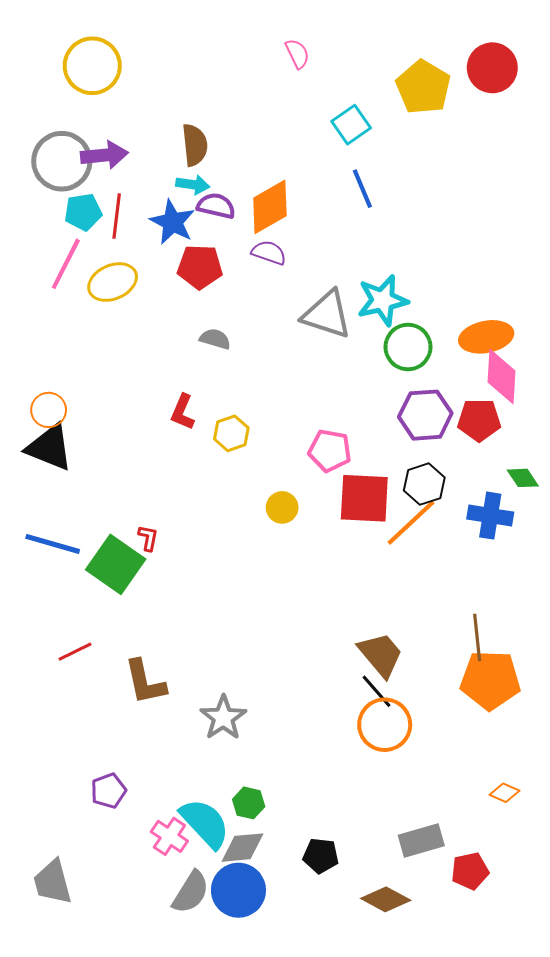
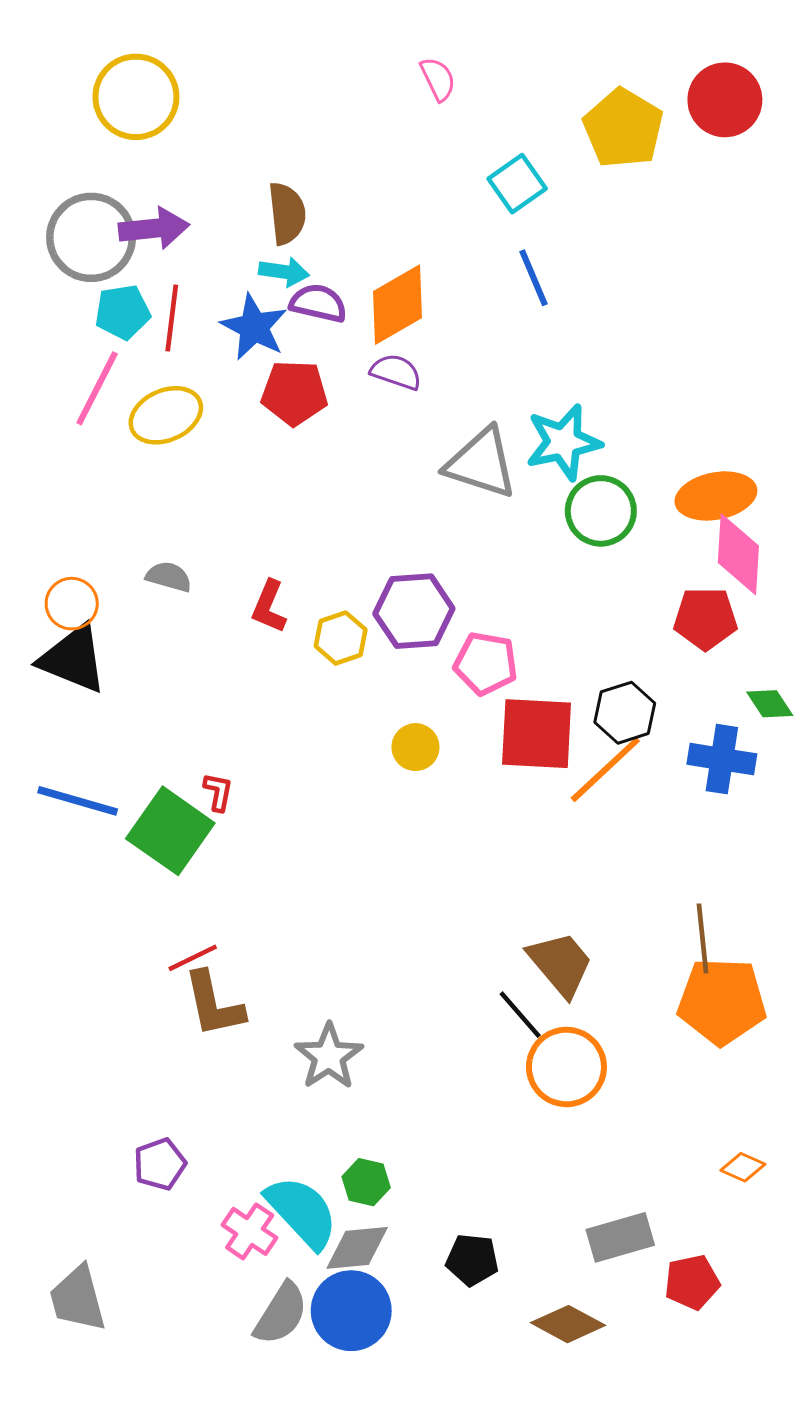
gray semicircle: (215, 339) -> (169, 577), moved
purple hexagon: (425, 415) -> (414, 611), moved
red line: (75, 652) -> (193, 958), moved
black line: (377, 691) -> (520, 1015), moved

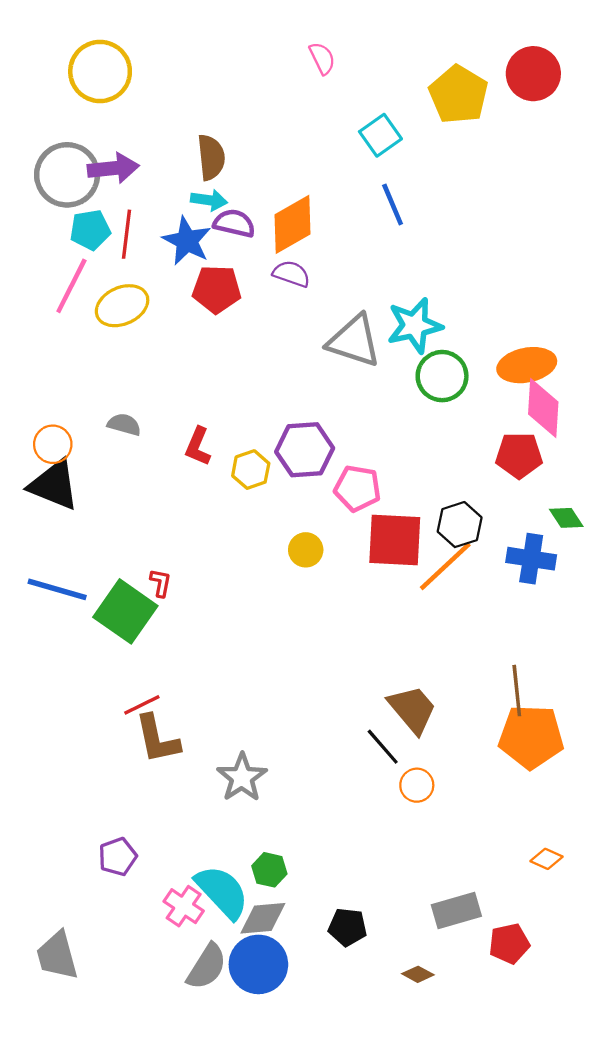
orange circle: (566, 1067) -> (417, 785), size x0.6
brown diamond: (568, 1324) -> (418, 974), size x0.6

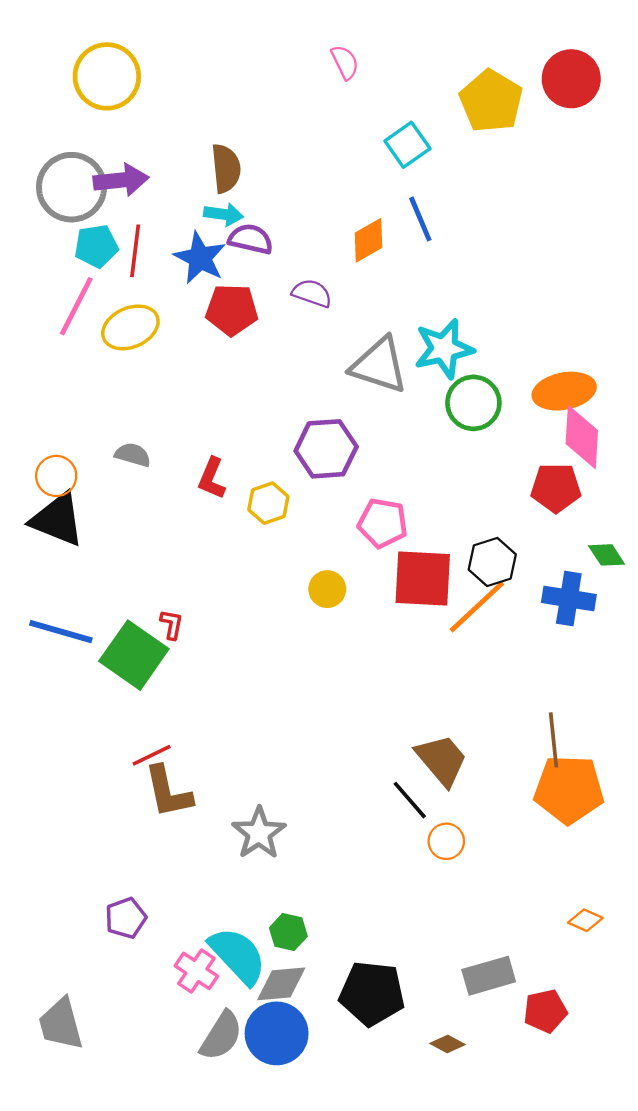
orange diamond: (293, 224) -> (369, 240), moved, size x0.7
purple hexagon: (305, 450) -> (326, 449), moved
black pentagon: (347, 927) -> (372, 993), size x1.6

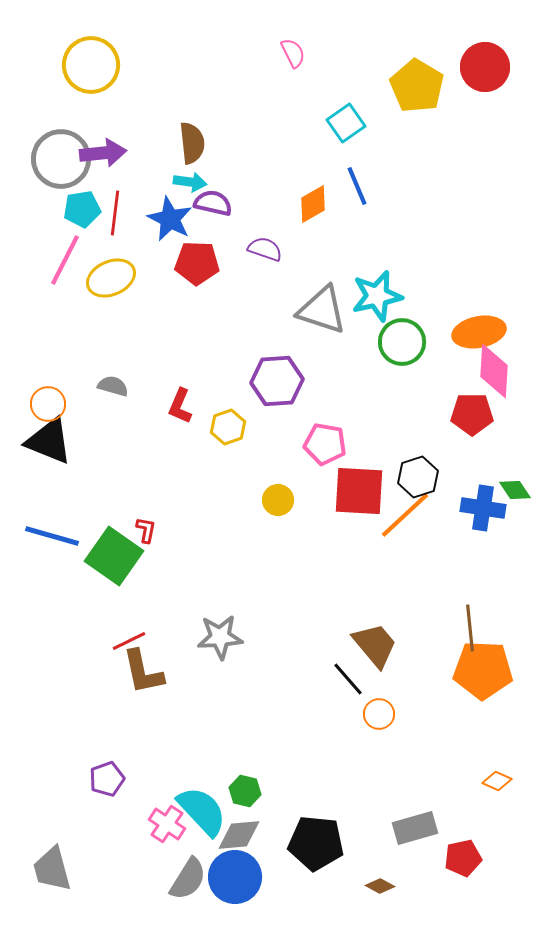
green diamond: (607, 555) -> (515, 490), moved
gray star: (259, 833) -> (220, 637), moved, turned 30

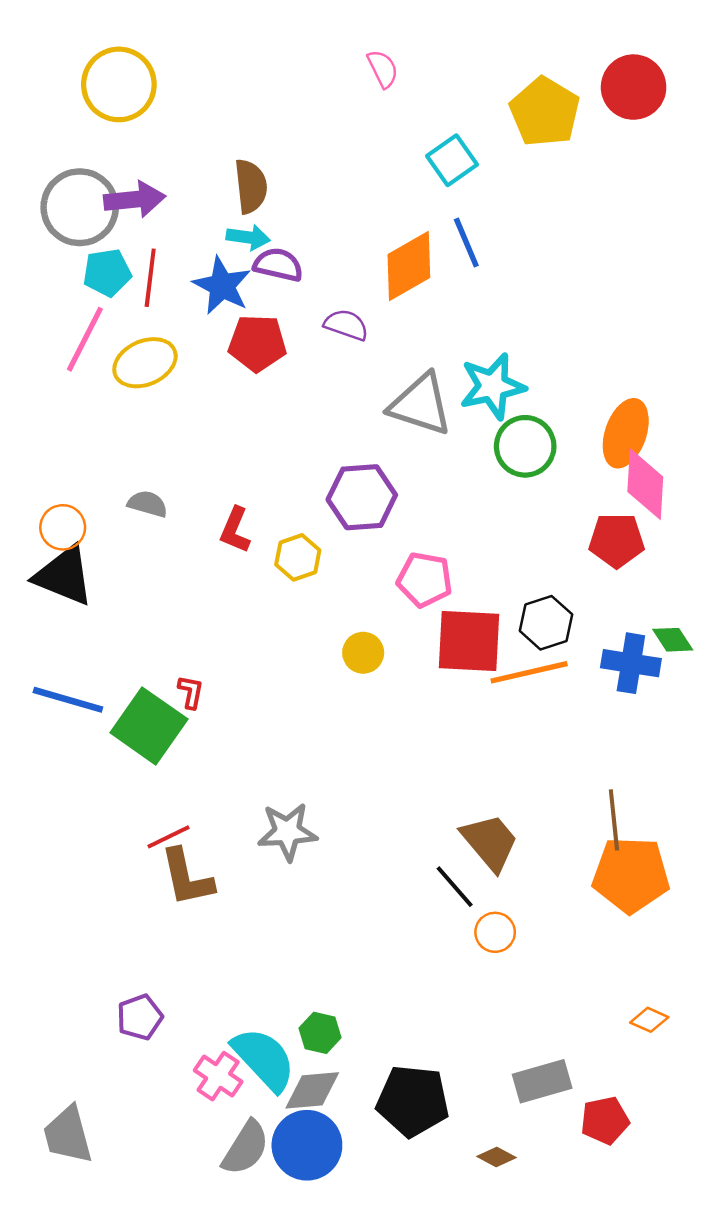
orange diamond: (313, 204) -> (409, 266), size x1.4
orange ellipse: (479, 332) -> (626, 433), turned -60
orange line: (405, 515) -> (529, 672), turned 30

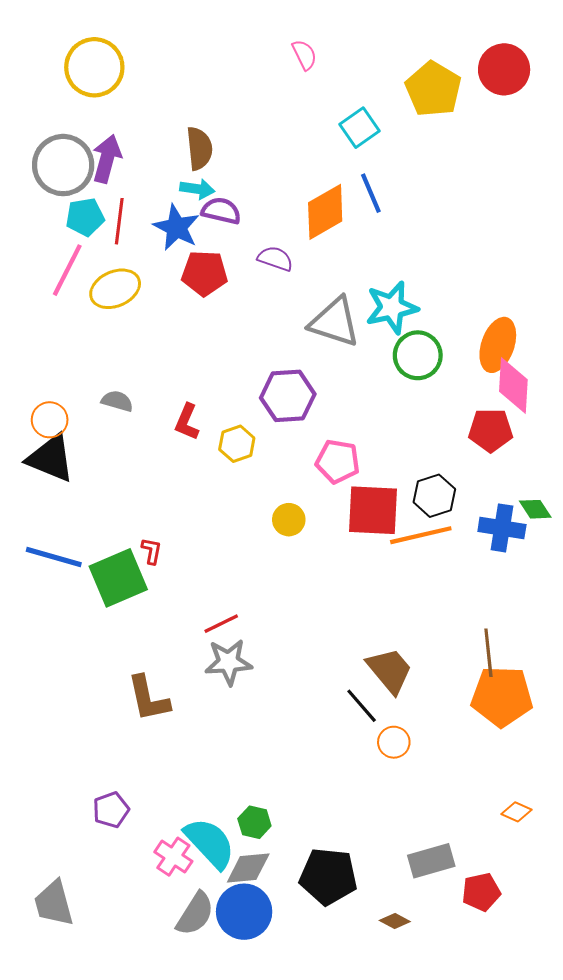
purple arrow: (135, 199) -> (107, 159), turned -69
green square: (149, 726) -> (118, 578), turned 32
red line: (168, 837) -> (221, 624), moved

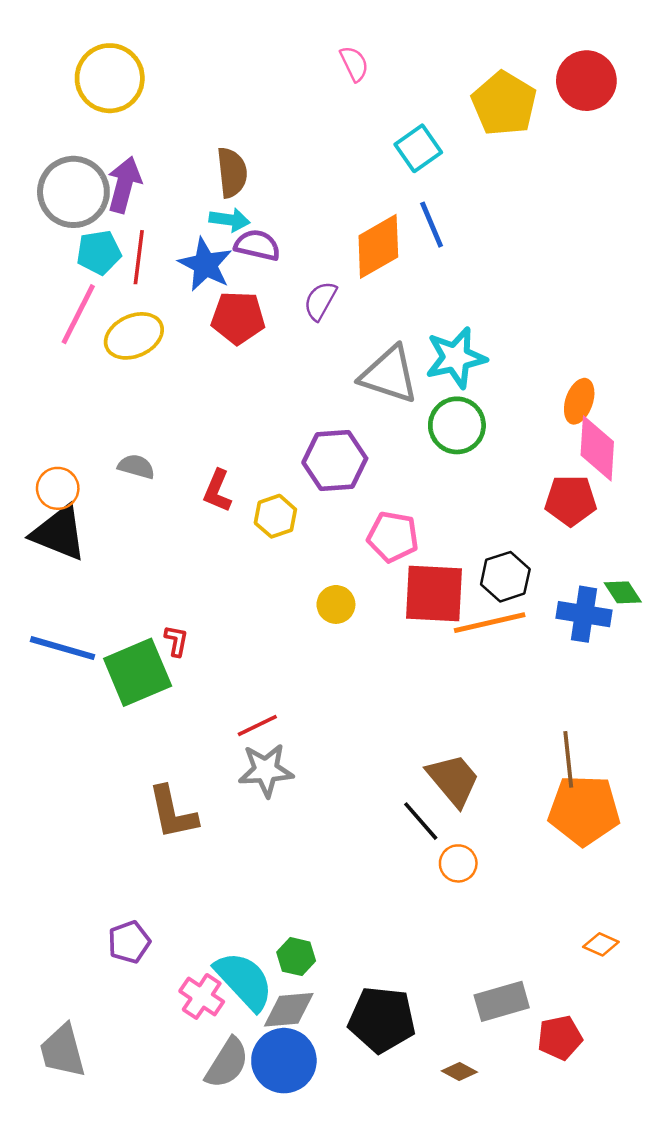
purple semicircle: (275, 259) -> (320, 301), turned -80
orange ellipse: (498, 345) -> (579, 401), size x0.7
green circle: (418, 355) -> (457, 425), moved

